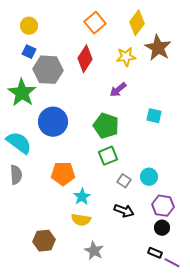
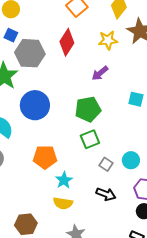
green pentagon: (106, 126) -> (88, 109), turned -30

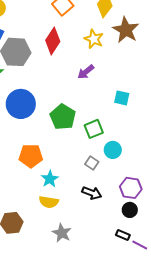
yellow star: (108, 40) -> (94, 39), turned 30
green pentagon: (88, 109) -> (63, 117), moved, turned -30
green square: (90, 139) -> (94, 129), moved
cyan circle: (131, 160) -> (113, 150), moved

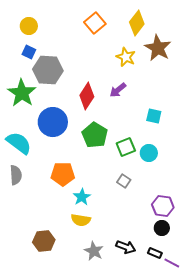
red diamond: (53, 41) -> (87, 96), moved
cyan circle: (113, 150) -> (149, 153), moved
black arrow: (92, 193) -> (126, 247), moved

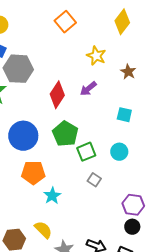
yellow diamond: (137, 23) -> (122, 22), moved
brown star: (158, 48) -> (128, 72), moved, size x0.6
blue circle: (53, 122) -> (23, 136), moved
green square: (126, 147) -> (86, 152), moved
yellow semicircle: (81, 220) -> (43, 230), moved, turned -144

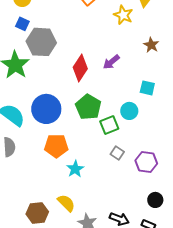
yellow star: (96, 56) -> (123, 15), moved
cyan circle: (119, 152) -> (129, 111), moved
purple hexagon: (133, 205) -> (146, 162), moved

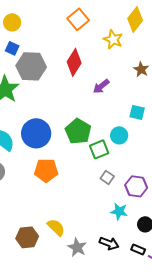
red diamond: (80, 68) -> (74, 62), moved
cyan star: (75, 169) -> (119, 211), moved, turned -30

